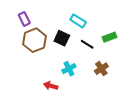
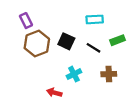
cyan rectangle: (78, 21) -> (95, 19), moved, turned -35
brown cross: (101, 69) -> (109, 74), turned 32

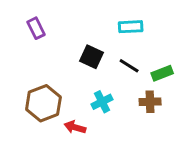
green rectangle: (118, 40) -> (162, 73), moved
brown hexagon: (37, 43) -> (43, 103), moved

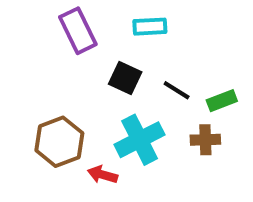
cyan rectangle: (131, 27) -> (150, 27), moved
purple rectangle: (36, 28) -> (78, 31), moved, size x1.5
cyan cross: (102, 102) -> (140, 140), size x1.6

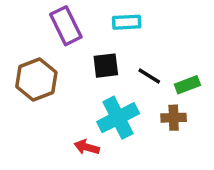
black square: (125, 78) -> (106, 66), turned -32
brown hexagon: (59, 142) -> (36, 79), moved

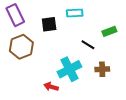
purple rectangle: (66, 26) -> (15, 15), moved
black square: (106, 66) -> (49, 24), moved
green rectangle: (187, 85) -> (109, 31), moved

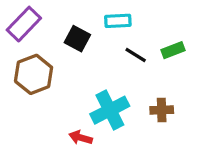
purple rectangle: (15, 15) -> (24, 24), turned 70
black square: (49, 24) -> (77, 39), turned 35
black line: (88, 45) -> (136, 55), moved

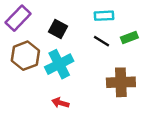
cyan rectangle: (118, 21) -> (104, 16), moved
cyan cross: (110, 110) -> (59, 64), moved
brown cross: (162, 110) -> (121, 82), size x1.6

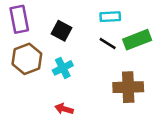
purple rectangle: (18, 18) -> (19, 19), turned -55
green rectangle: (129, 38) -> (137, 40), size x1.5
cyan cross: (59, 64) -> (63, 68), size x0.7

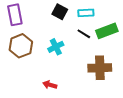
black square: (61, 31) -> (60, 12), moved
cyan cross: (63, 68) -> (56, 47), moved

